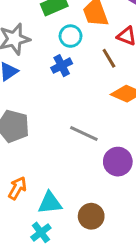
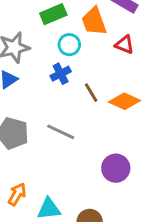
brown line: (109, 58) -> (91, 93), moved
gray line: (84, 134) -> (61, 132), moved

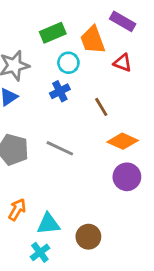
brown line: (91, 93) -> (101, 107), moved
orange diamond: (124, 101) -> (123, 141), moved
purple circle: (116, 168) -> (127, 177), moved

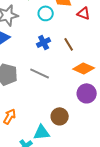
blue cross: (60, 91) -> (44, 42), moved
cyan triangle: (48, 224) -> (42, 132), moved
brown circle: (88, 237) -> (60, 116), moved

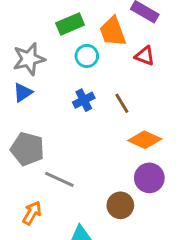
gray line: (40, 73) -> (59, 179), moved
brown circle: (60, 116) -> (120, 205), moved

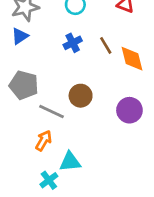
orange diamond: (145, 140) -> (132, 59), moved, turned 52
brown circle: (120, 205) -> (81, 96), moved
orange arrow: (32, 213) -> (44, 141), moved

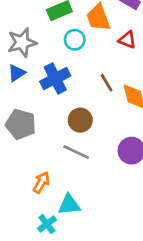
blue cross: (73, 43) -> (55, 79), moved, size x1.5
brown circle: (81, 96) -> (80, 120), moved
gray line: (52, 112) -> (76, 152), moved

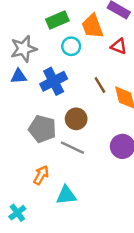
blue triangle: (16, 73) -> (19, 76), turned 30
gray pentagon: (21, 124) -> (42, 129), moved
cyan cross: (47, 224) -> (17, 213), moved

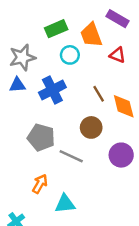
brown circle: (76, 119) -> (91, 127), moved

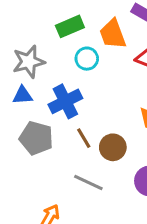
brown line: (99, 94) -> (84, 138), moved
gray pentagon: (41, 137) -> (36, 138), moved

